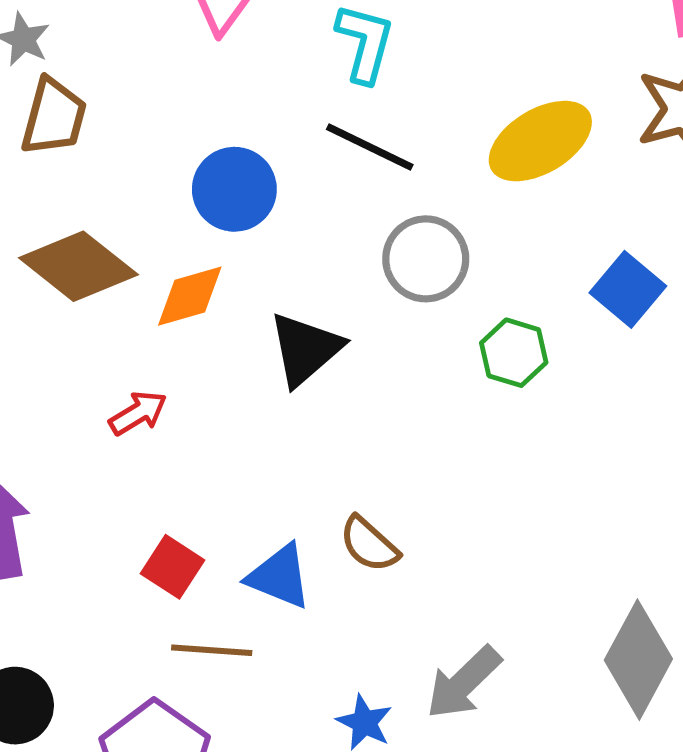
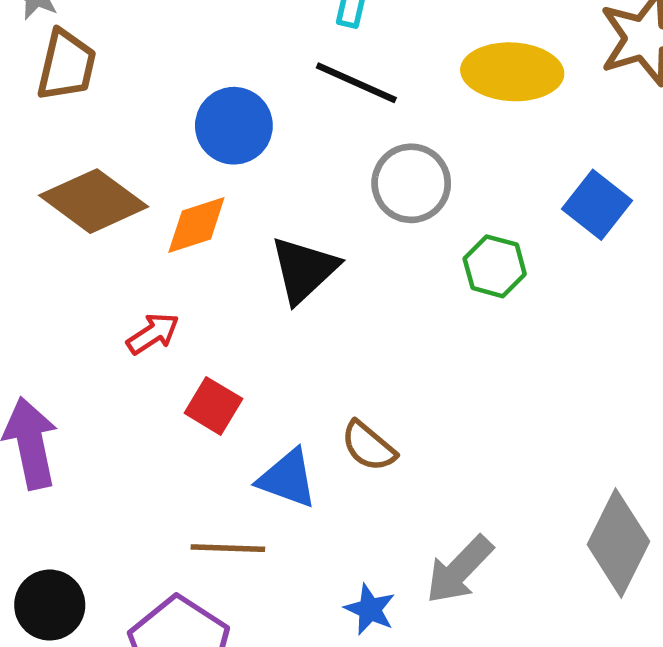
yellow ellipse: (540, 141) -> (512, 72), turned 36
red square: (172, 567) -> (213, 406), moved

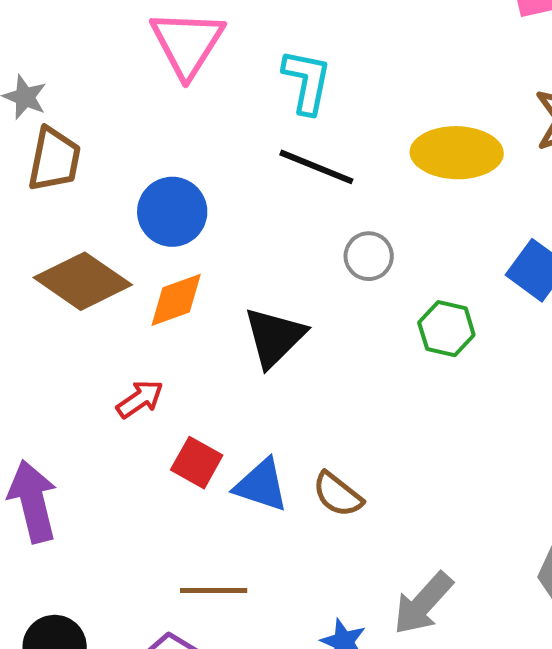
blue circle: (234, 126) -> (172, 212), moved
gray circle: (411, 183) -> (369, 256), size x0.7
blue triangle: (287, 478) -> (261, 485), moved

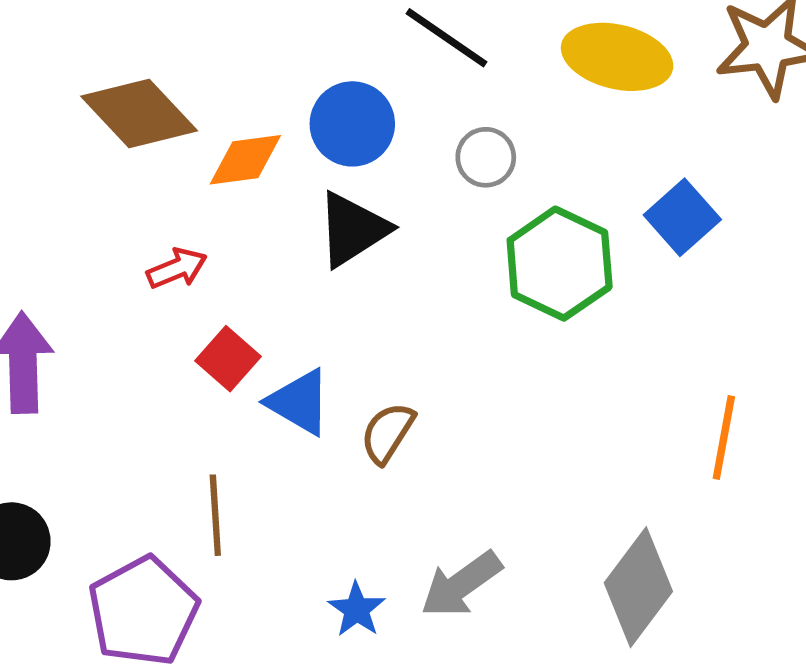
blue circle: (172, 212) -> (352, 124), moved
green hexagon: (446, 329) -> (560, 264), size x1.6
brown semicircle: (338, 494) -> (387, 433), turned 72
brown line: (214, 591) -> (215, 515), turned 74

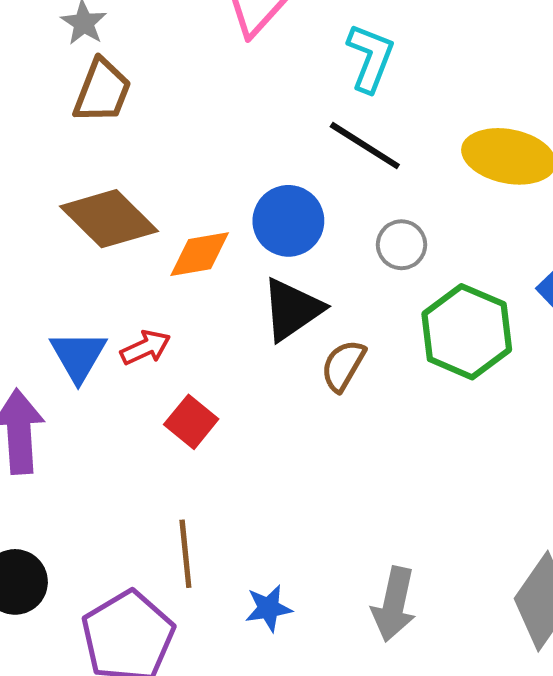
blue triangle: (299, 402) -> (78, 356), moved, turned 32
brown semicircle: (387, 433) -> (343, 366), moved
gray arrow: (461, 584) -> (394, 604), turned -40
blue star: (357, 609) -> (268, 608), moved, turned 30

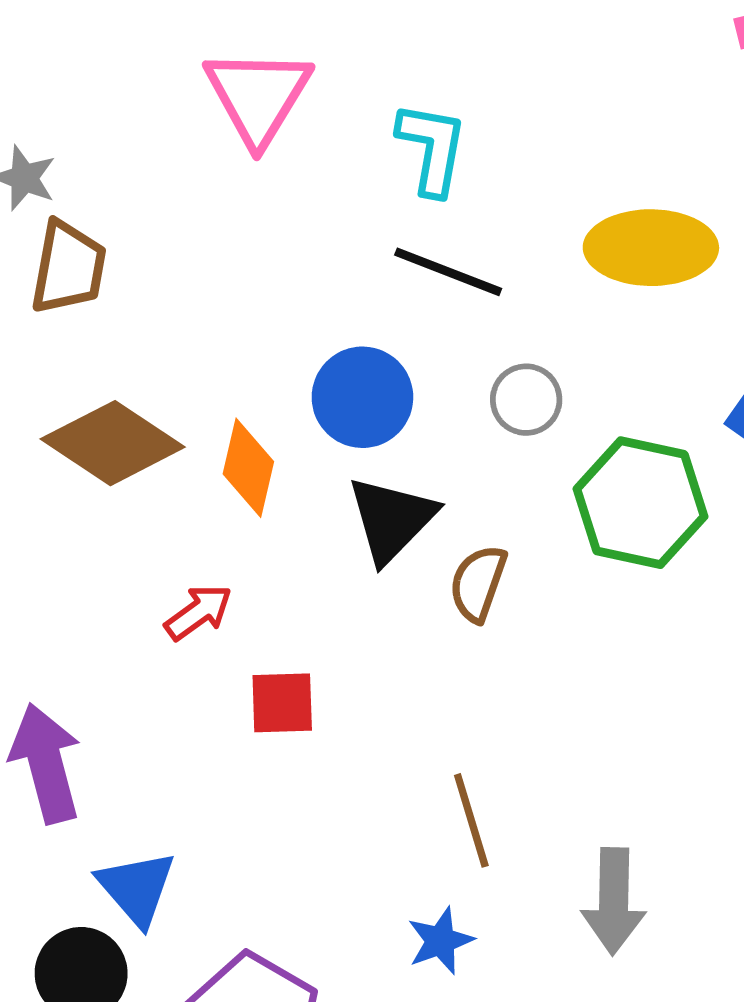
orange diamond: (200, 254) -> (248, 468), turned -56
blue triangle: (78, 356) -> (137, 888), moved
red square: (191, 422) -> (282, 703), turned -30
brown line: (185, 554) -> (471, 820), moved

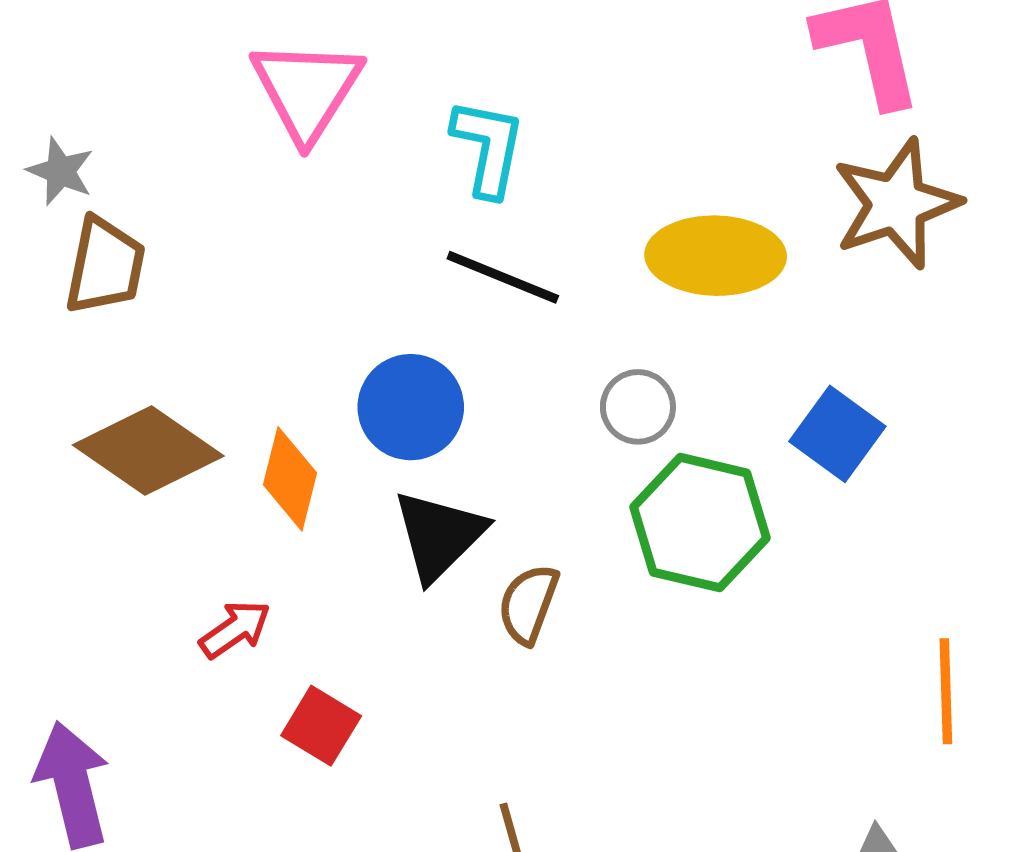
gray circle: (526, 400) -> (638, 407), moved
red square: (282, 703) -> (321, 726), turned 32

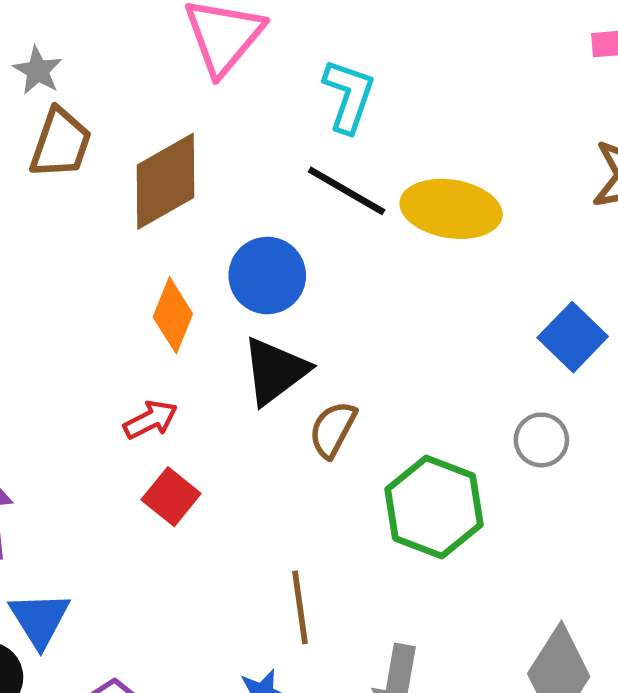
yellow ellipse: (716, 256) -> (451, 209), moved
gray circle: (638, 407) -> (541, 440), moved
brown diamond: (148, 451) -> (165, 181), moved, turned -72
green hexagon: (700, 523) -> (434, 507), moved
red arrow: (235, 629) -> (150, 420), moved

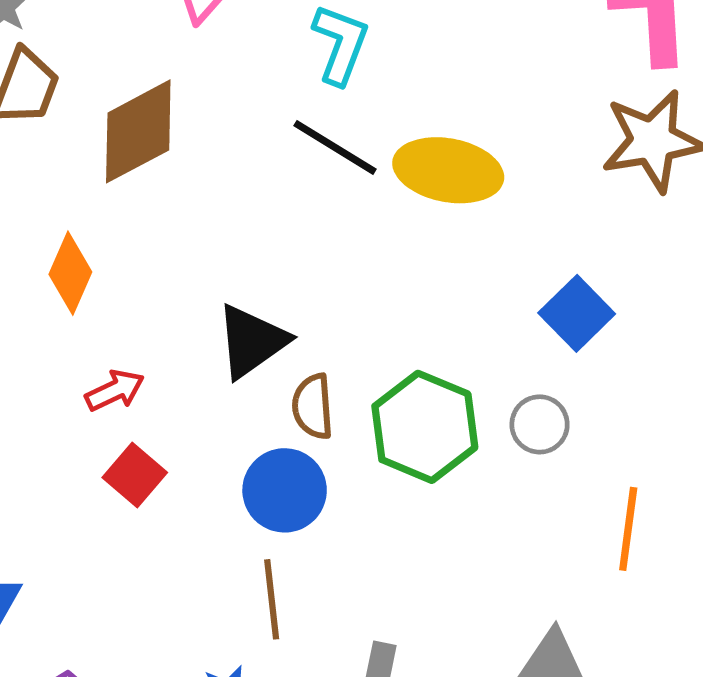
blue circle: (267, 275) -> (285, 490), moved
orange diamond: (173, 315) -> (70, 273), moved
brown semicircle: (333, 429) -> (313, 407), turned -34
green hexagon: (434, 507) -> (425, 427), moved

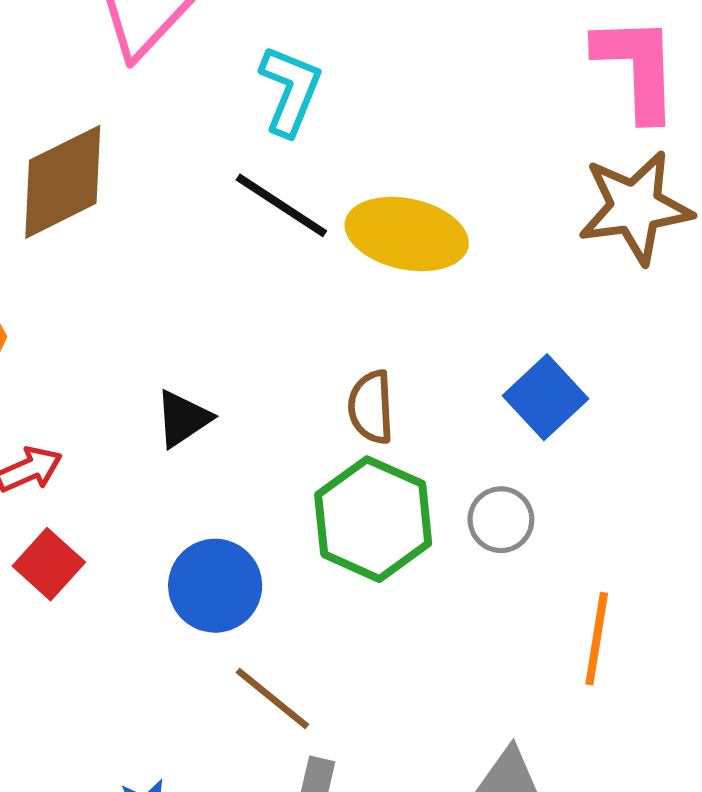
black triangle: (252, 341) -> (183, 419), size x0.7
brown semicircle: (313, 407) -> (371, 407), moved
brown line: (272, 599) -> (272, 698), moved, turned -46

